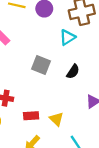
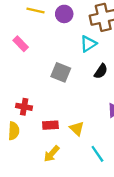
black semicircle: (73, 72) -> (101, 71), moved

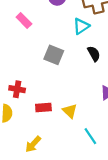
pink rectangle: (21, 44) -> (24, 20), moved
black semicircle: (101, 71) -> (94, 54), turned -63
yellow arrow: (52, 154) -> (33, 144), moved

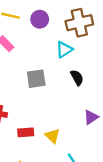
gray square: (54, 55) -> (36, 79), turned -30

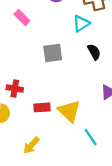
yellow triangle: (53, 136) -> (69, 111), size x1.5

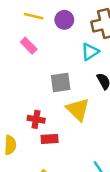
red cross: (15, 89) -> (36, 119), moved
yellow triangle: (69, 111) -> (78, 109), moved

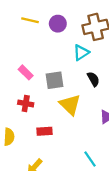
pink rectangle: (29, 46) -> (26, 72), moved
red cross: (36, 119) -> (26, 104), moved

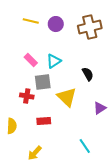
cyan triangle: (81, 52) -> (54, 61), moved
pink rectangle: (26, 72) -> (31, 60), moved
gray square: (54, 80) -> (43, 82), moved

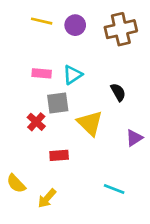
pink rectangle: (31, 60) -> (42, 73), turned -40
red cross: (27, 96) -> (36, 122), turned 32
yellow semicircle: (12, 126) -> (16, 184), moved, turned 133
cyan line: (85, 146) -> (114, 189), turned -35

